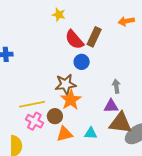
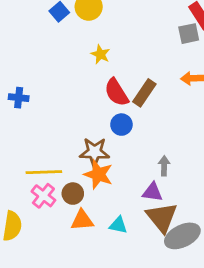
orange star: (71, 100) -> (98, 174), turned -30
brown triangle: (121, 123) -> (162, 217), turned 35

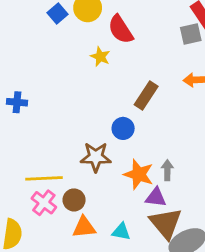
red semicircle: (116, 92) -> (121, 29), moved
orange star: (98, 174) -> (139, 174), moved

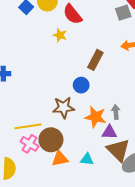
brown circle: (74, 200) -> (51, 140), size x1.5

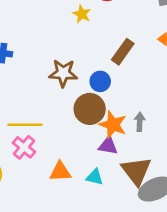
brown star: (63, 107) -> (63, 73), moved
purple triangle: (109, 132) -> (108, 146), moved
brown circle: (51, 140) -> (90, 109), moved

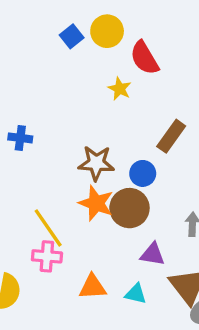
yellow line: (25, 125) -> (48, 228), turned 56
orange star: (113, 125) -> (96, 203), moved
pink cross: (24, 147) -> (47, 256), turned -35

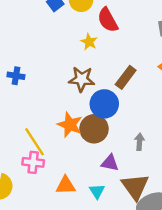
brown star: (96, 163) -> (82, 79), moved
blue circle: (143, 173) -> (104, 104), size x1.5
cyan triangle: (136, 294) -> (97, 191), turned 42

